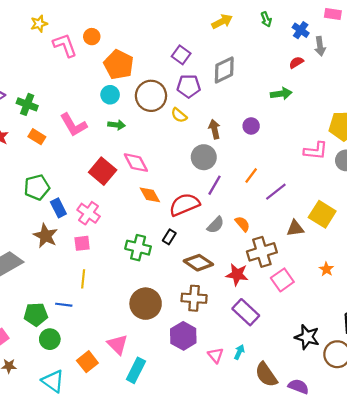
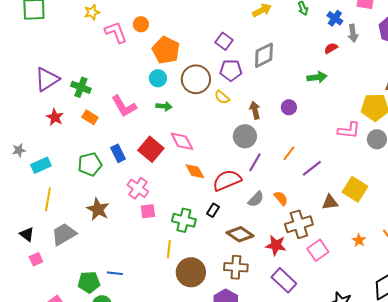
blue rectangle: (58, 208) -> (118, 153), moved
pink square: (82, 243) -> (148, 211), moved
yellow line: (83, 279) -> (169, 249), moved

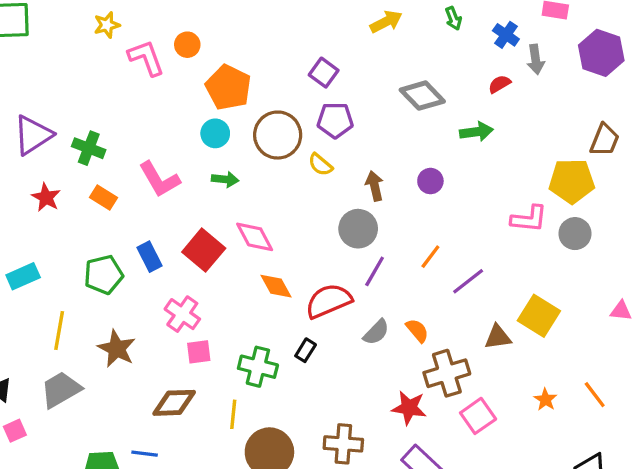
gray diamond: (264, 55) -> (422, 96), moved, turned 72
yellow line: (48, 199) -> (59, 331), moved
brown diamond: (240, 234) -> (174, 403), moved, turned -36

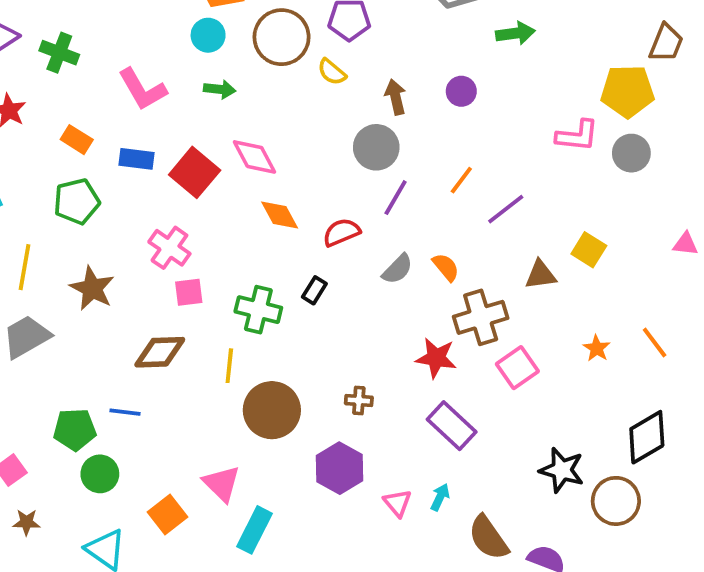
orange rectangle: (104, 197) -> (77, 140), moved
blue rectangle: (150, 257) -> (137, 159), moved, turned -56
red semicircle: (329, 301) -> (341, 232), size x0.7
yellow square: (539, 316) -> (589, 250), size x0.7
brown cross: (343, 444) -> (359, 400), size x0.6

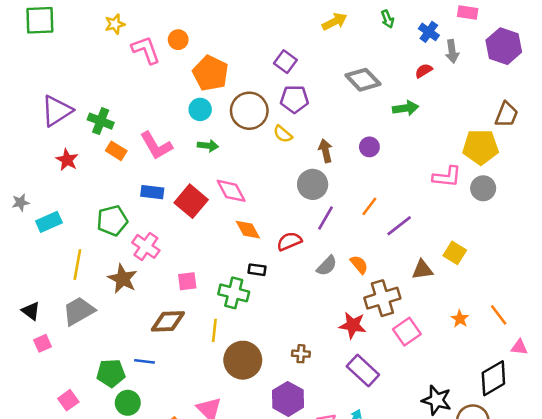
orange rectangle: (77, 140) -> (116, 151), moved
pink triangle: (685, 244) -> (519, 347), moved
pink cross: (169, 248) -> (146, 246), moved
black rectangle: (314, 290) -> (257, 270), moved, turned 66

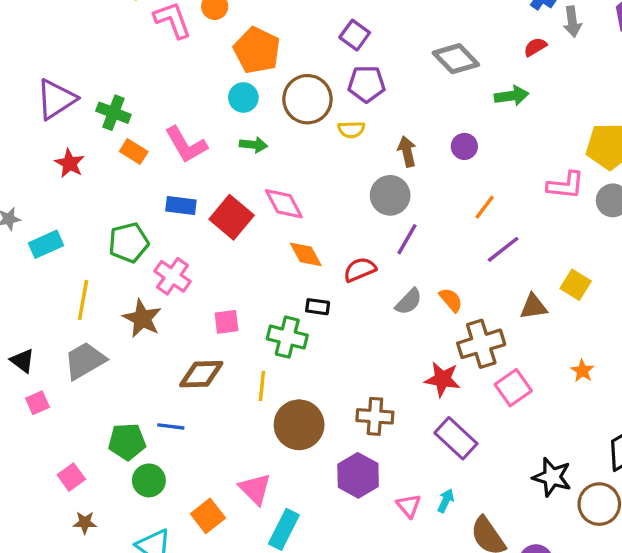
yellow semicircle: (283, 134) -> (351, 130), turned -42
orange line: (369, 206) -> (485, 207), moved
brown cross: (301, 354) -> (375, 416), size x1.5

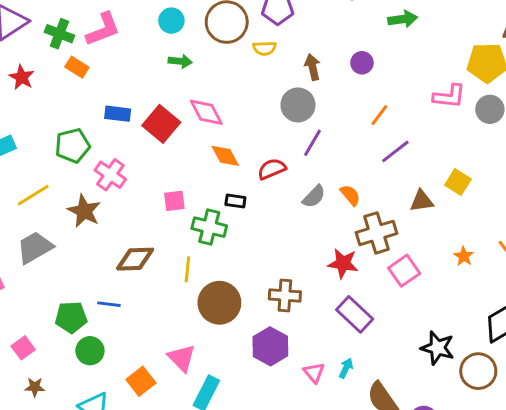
pink L-shape: (186, 145) -> (103, 29), moved, turned -81
yellow line: (83, 300) -> (33, 195), turned 48
pink square: (226, 322) -> (174, 201), moved

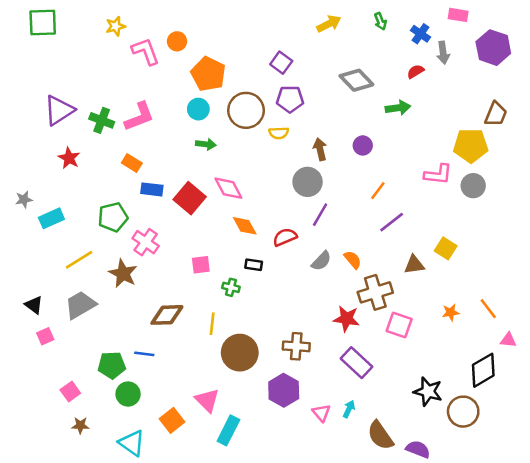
orange rectangle: (77, 67) -> (132, 163), moved
green cross: (209, 227) -> (231, 287), size x0.6
orange star: (464, 256) -> (451, 312), turned 30
pink square: (404, 271) -> (399, 325), turned -36

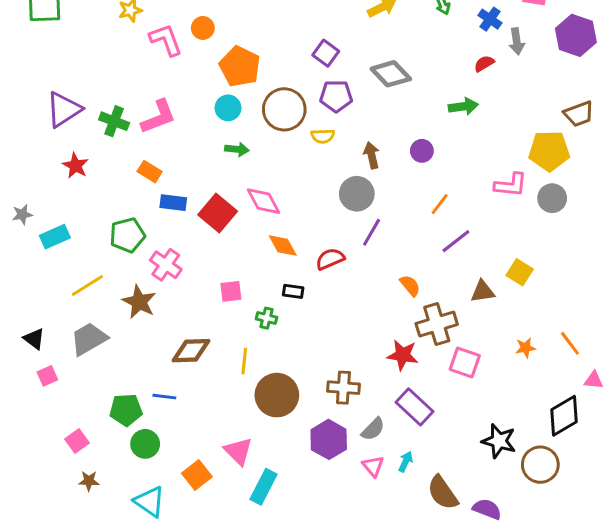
gray diamond: (356, 80) -> (391, 74), moved
brown trapezoid: (496, 114) -> (579, 114), turned 48
gray semicircle: (321, 261) -> (373, 429), moved

